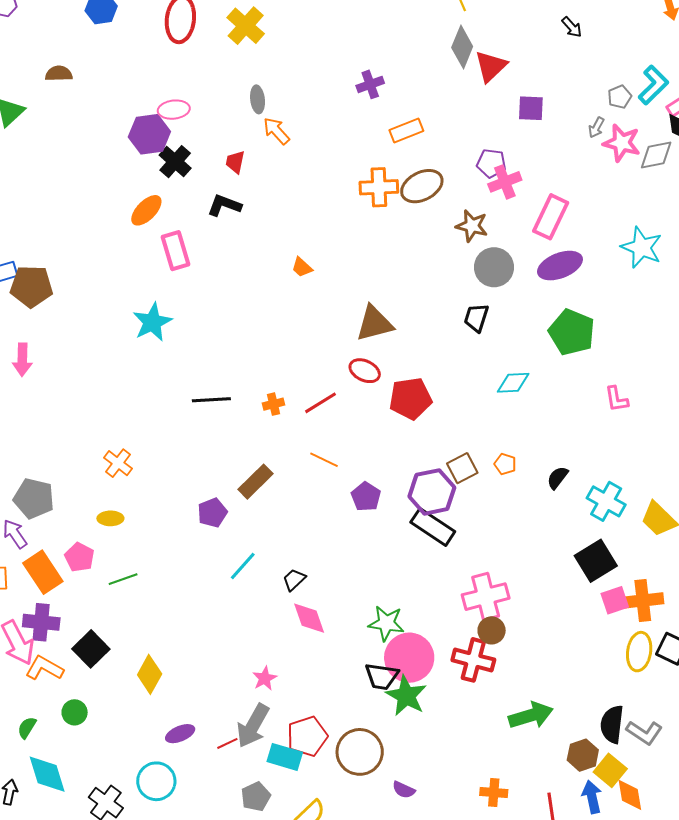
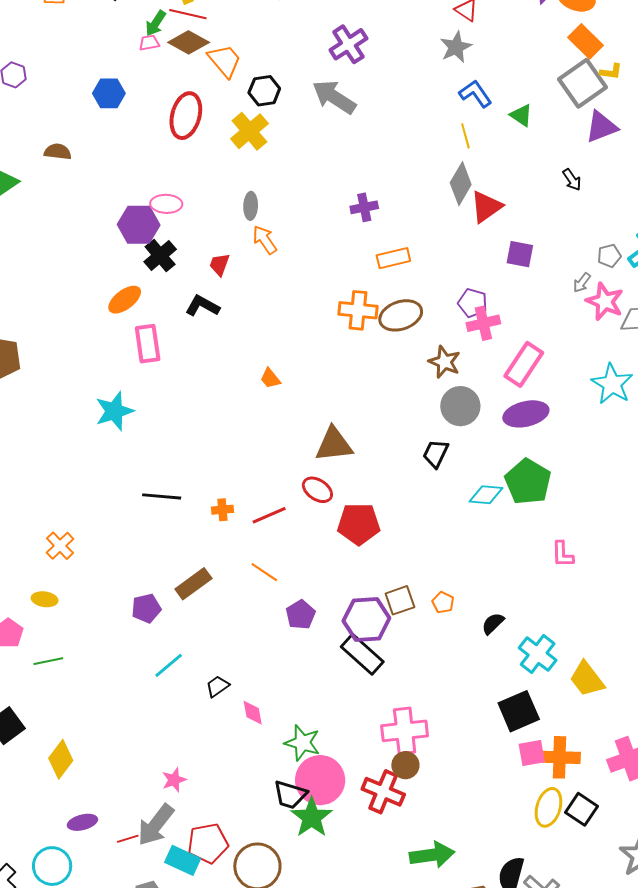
cyan star: (642, 247) -> (612, 384), moved
cyan diamond: (513, 383) -> (486, 495), moved
pink diamond: (309, 618) -> (253, 713), moved, size x0.7

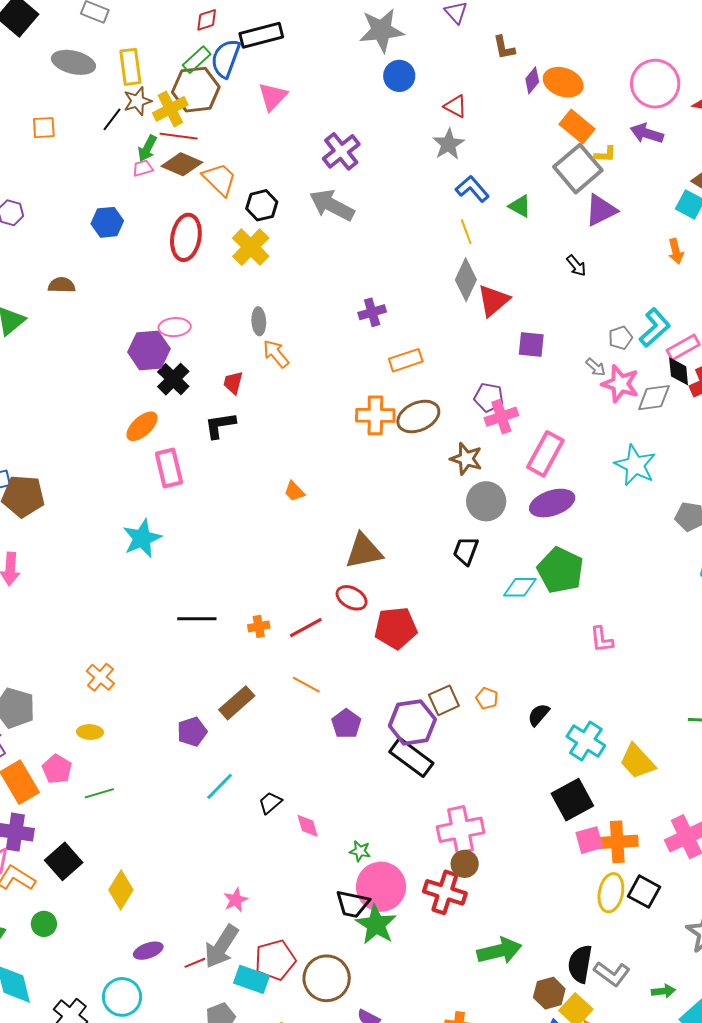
gray arrow: (582, 283) -> (596, 367), turned -80
black L-shape: (202, 306) -> (220, 425), turned -32
green star: (302, 743) -> (360, 851), size x0.6

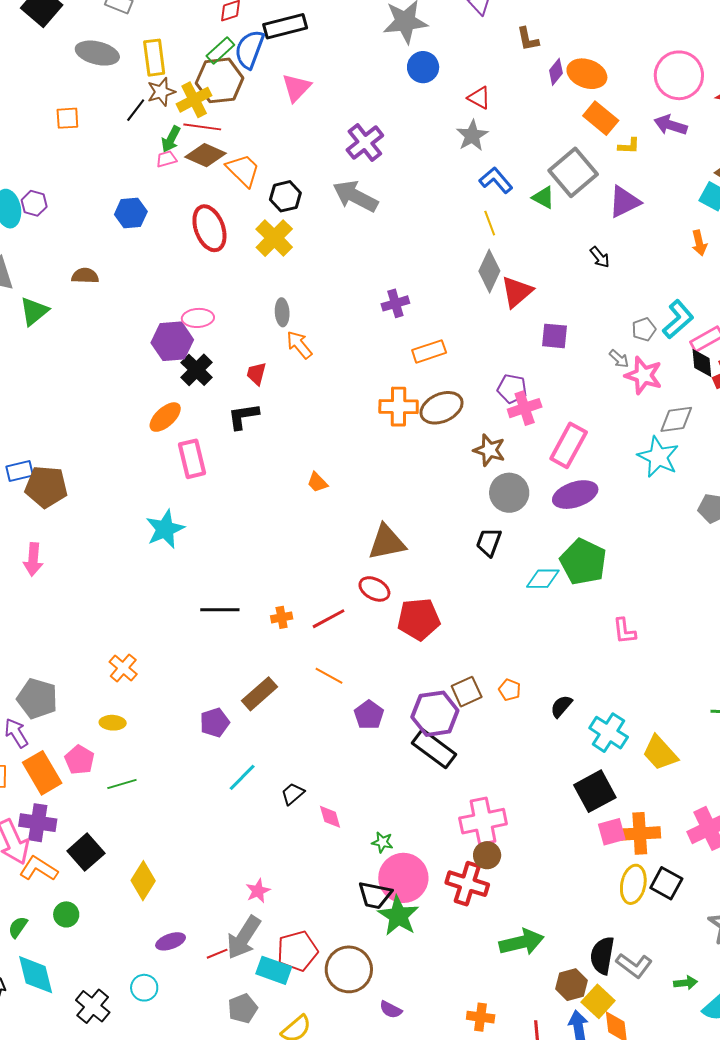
gray square: (578, 169) -> (573, 172), moved
red ellipse: (186, 237) -> (209, 228), turned -30
gray diamond: (654, 398) -> (676, 419), moved
cyan circle: (122, 997) -> (144, 988), size x0.7

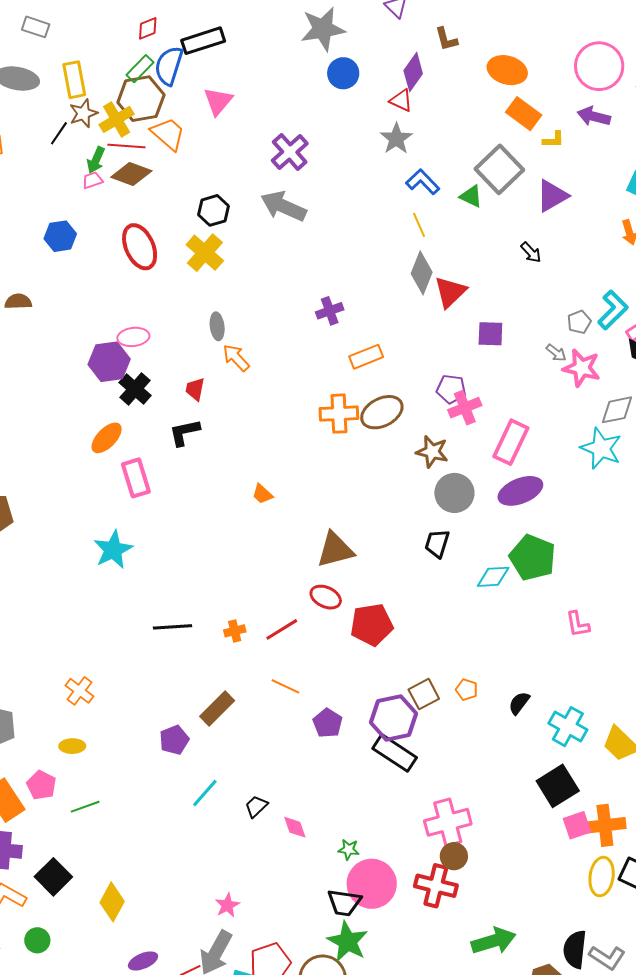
purple diamond: (556, 72) -> (413, 72), moved, size x1.4
orange trapezoid: (243, 170) -> (168, 134), moved
green star: (398, 916) -> (348, 942), moved

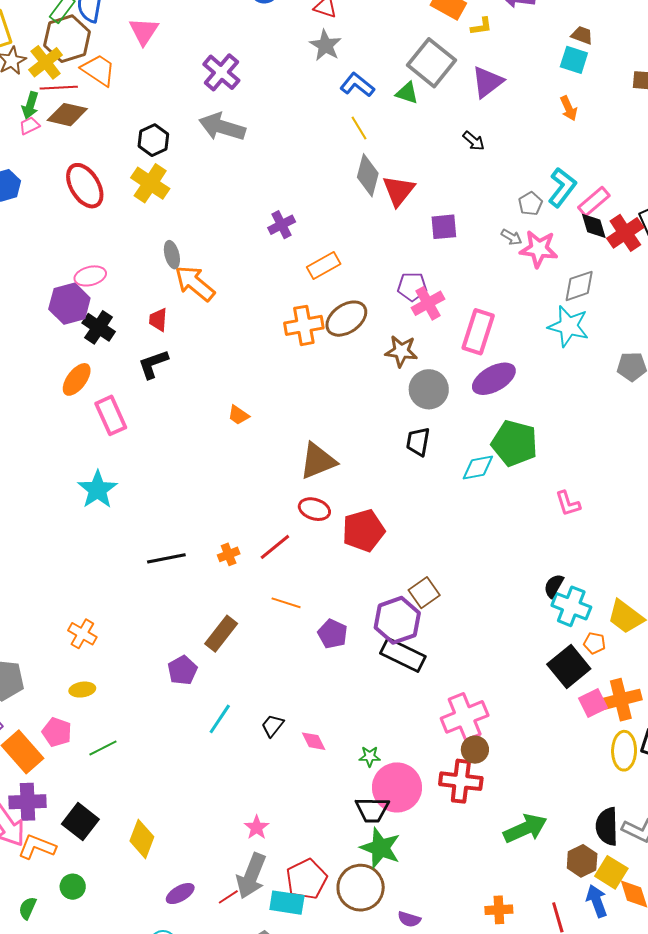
orange arrow: (236, 358) -> (195, 283), size x1.4
orange pentagon: (467, 690) -> (594, 643), moved
black semicircle: (519, 703) -> (554, 586), moved

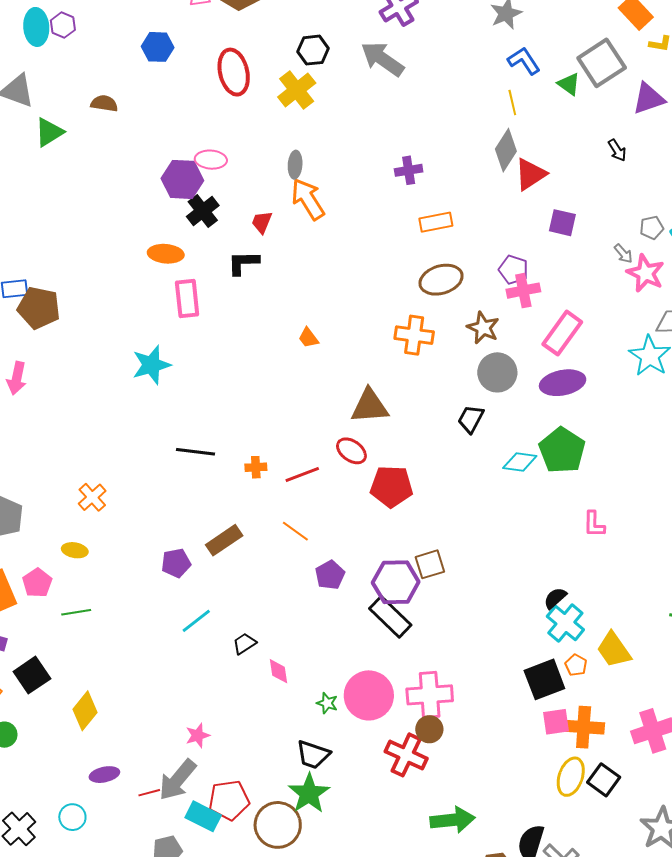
orange cross: (304, 325) -> (414, 335), moved
orange ellipse: (77, 379) -> (166, 254), turned 40
pink circle: (397, 787) -> (369, 695), moved

